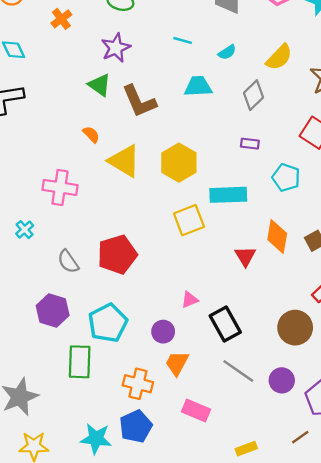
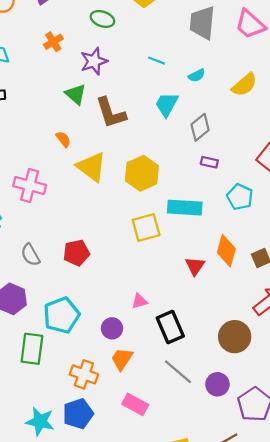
orange cross: (61, 19) -> (53, 42), moved
cyan trapezoid: (198, 86) -> (167, 104), turned -64
gray diamond: (253, 95) -> (200, 127), moved
red pentagon: (117, 254) -> (76, 253), size x0.7

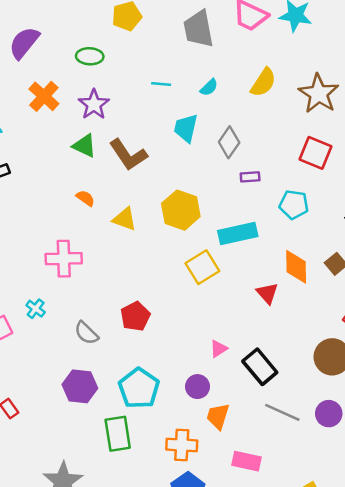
orange cross: (53, 42) -> (44, 96), size x1.4
yellow triangle: (92, 167) -> (125, 219), size x0.7

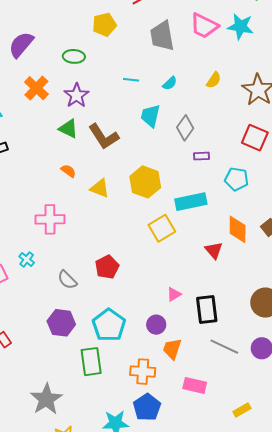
yellow semicircle: (263, 82) -> (214, 80), size x0.7
black rectangle: (260, 367) -> (207, 309), turned 32

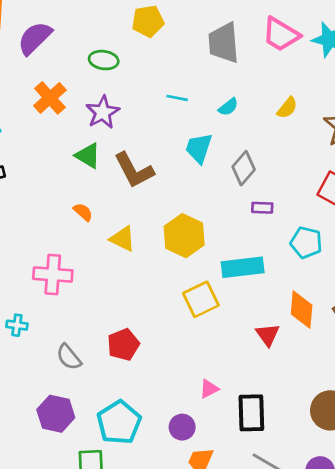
cyan cross: (27, 259) -> (17, 325), turned -35

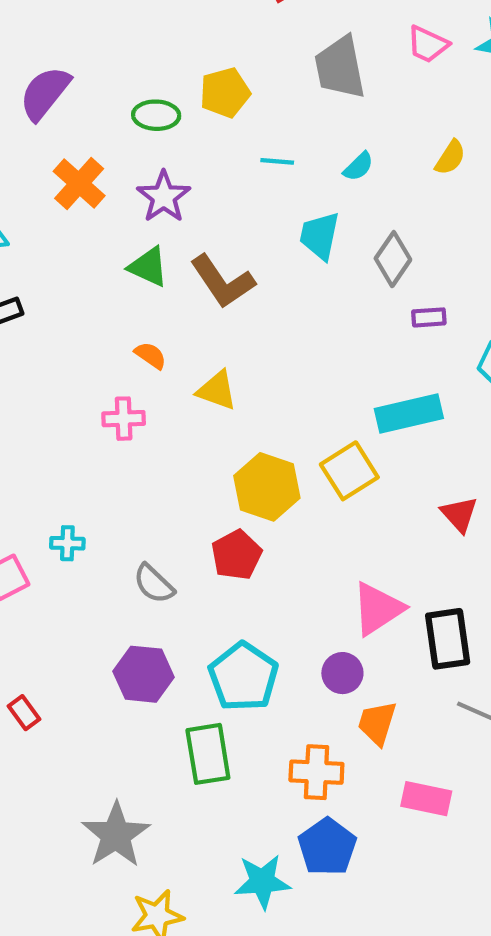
yellow pentagon: (148, 21) -> (225, 93), moved
pink trapezoid: (281, 34) -> (428, 44), size x0.7
yellow hexagon: (184, 236) -> (267, 487), moved
pink cross: (53, 275) -> (124, 419), moved, size x0.7
pink triangle: (209, 389) -> (378, 609), size x1.8

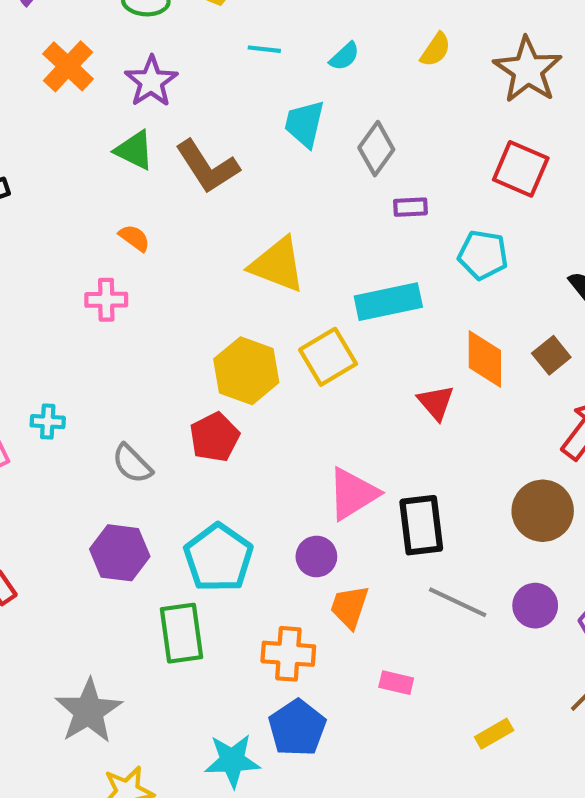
yellow triangle: (217, 390) -> (277, 265), moved, size x1.4
pink rectangle: (426, 799) -> (396, 683), size x0.7

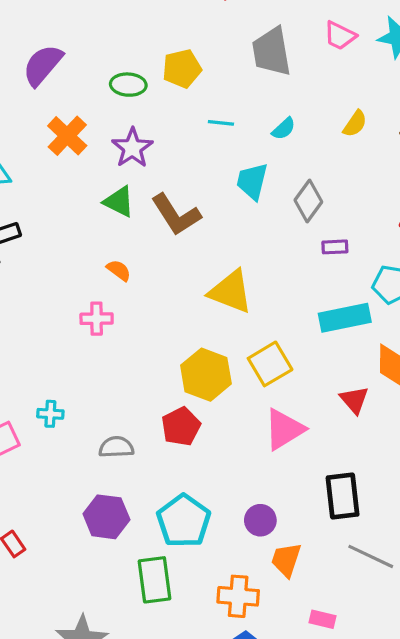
cyan rectangle: (388, 302) -> (345, 318), moved
gray semicircle: (132, 464) -> (116, 447), turned 132
pink triangle: (353, 494) -> (284, 429), moved

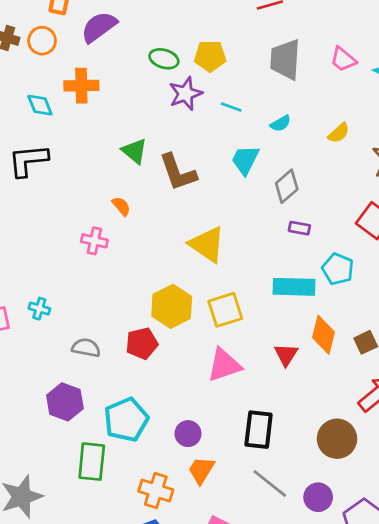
orange cross: (67, 136) -> (81, 86), moved, turned 32
purple star: (132, 148) -> (186, 94), moved

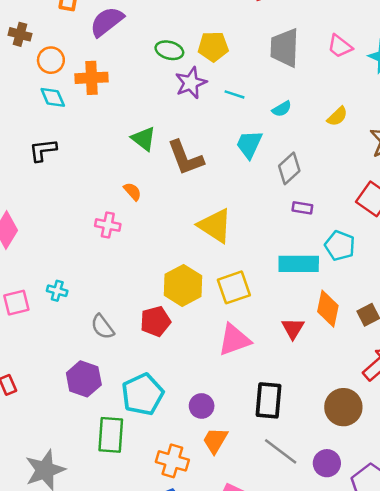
orange circle: (42, 41) -> (51, 60), moved
black L-shape: (28, 160) -> (43, 150), size x0.7
gray semicircle: (86, 348) -> (103, 327), turned -136

